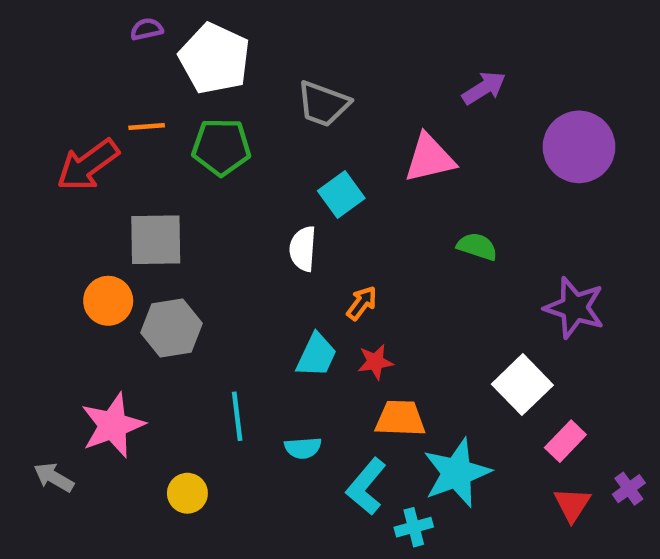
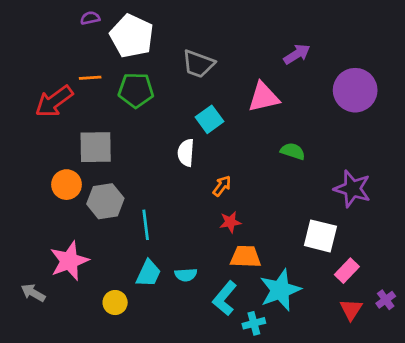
cyan trapezoid: (316, 355) -> (148, 273), moved
white square: (522, 385) -> (320, 236), turned -32
cyan line: (237, 416) -> (146, 225), moved

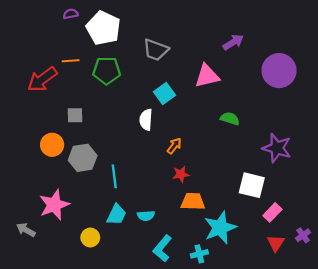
gray square: (96, 147) -> (75, 115), size x0.6
cyan L-shape: (225, 298) -> (162, 248), moved

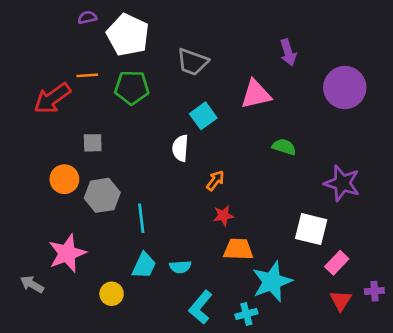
purple arrow: (233, 42) -> (288, 52), turned 105
purple cross: (303, 235) -> (374, 291), turned 32

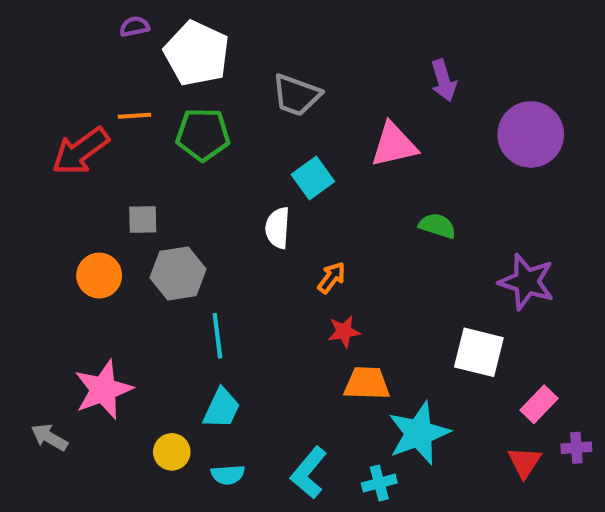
gray hexagon: (102, 195) -> (178, 273), moved
pink rectangle: (337, 263) -> (539, 404), moved
cyan semicircle: (180, 267) -> (228, 475), moved

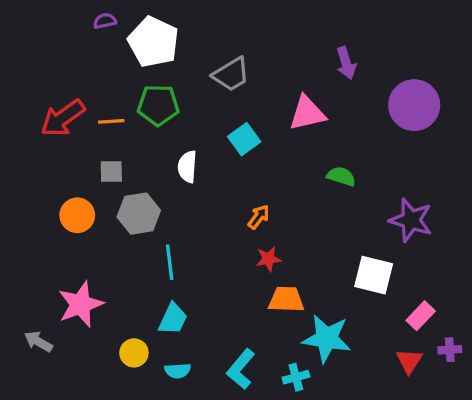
gray trapezoid: (296, 95) -> (231, 74), turned -51
orange line: (134, 116) -> (111, 121), moved
white semicircle: (278, 228) -> (187, 167), moved
cyan star: (419, 433) -> (327, 338), turned 30

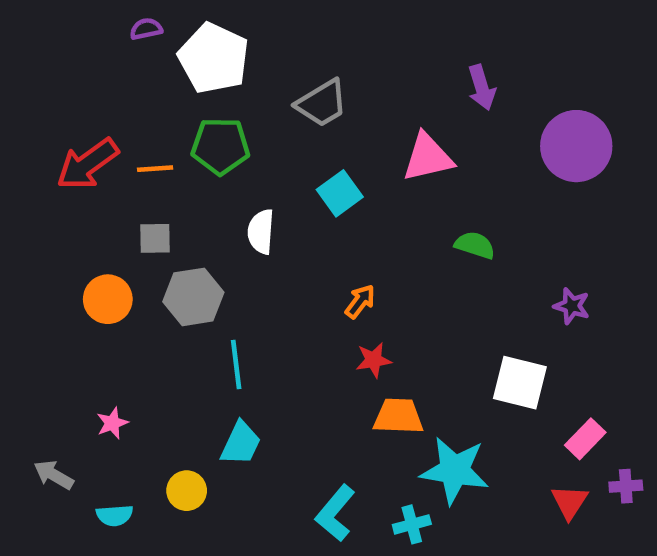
purple star: (411, 220) -> (572, 306), size x0.6
pink star: (81, 304) -> (112, 423), size x0.5
cyan semicircle: (178, 371) -> (115, 515), moved

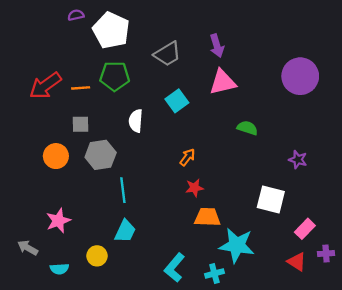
purple arrow: (482, 87) -> (217, 46), moved
pink star: (112, 423) -> (58, 221), size x1.5
red triangle: (569, 502) -> (297, 262), turned -30

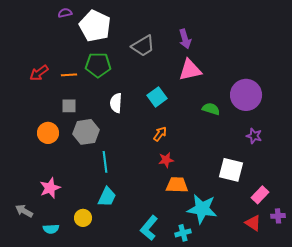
purple circle: (300, 76) -> (246, 95), moved
red arrow: (45, 86) -> (39, 73), size x0.7
cyan square: (177, 101) -> (157, 97), moved

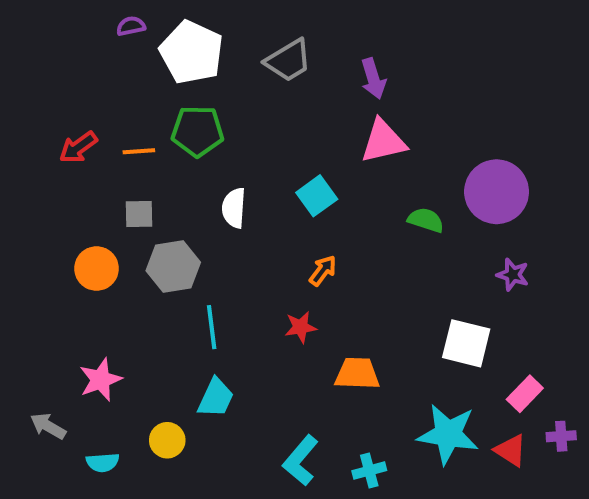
gray trapezoid: (143, 46) -> (288, 60), moved
red star: (166, 160) -> (301, 327), moved
cyan star: (202, 209) -> (448, 434), moved

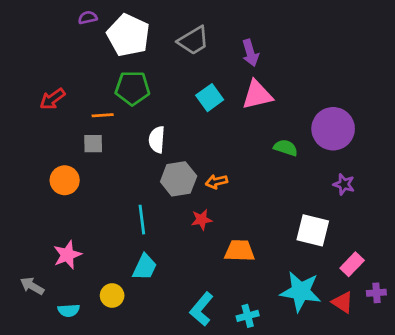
orange line: (139, 151) -> (103, 115), moved
cyan square: (317, 196) -> (210, 98), moved
gray hexagon: (173, 266) -> (179, 179), moved
orange arrow: (323, 271) -> (216, 182), turned -140

